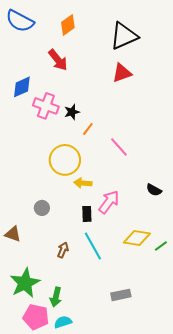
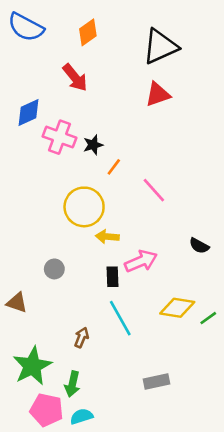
pink arrow: (109, 202) -> (141, 261), turned 30
brown arrow: (63, 250) -> (81, 337), moved

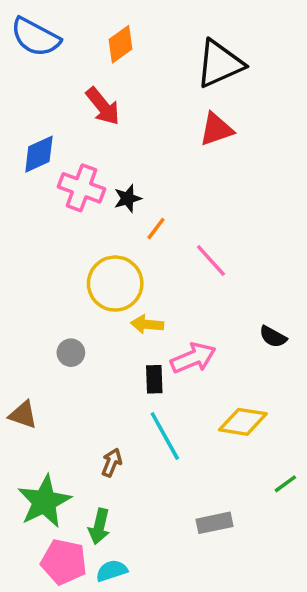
gray circle: (54, 269) -> (71, 353), moved
green line: (208, 318) -> (285, 484), moved

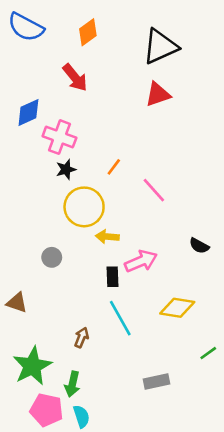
black star: (128, 198) -> (66, 169), moved
cyan semicircle: (112, 571) -> (81, 416), turned 90

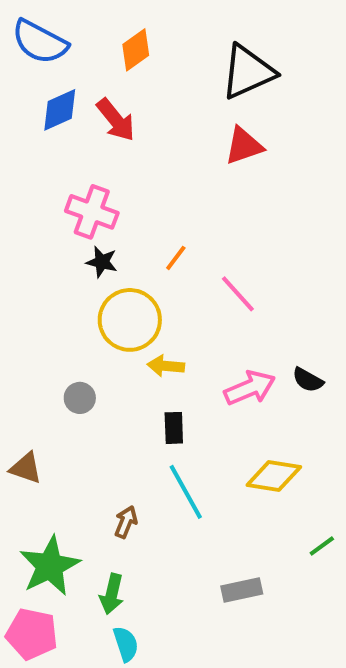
blue diamond: (28, 112) -> (60, 110), moved
black star: (66, 169) -> (102, 262), turned 30
pink arrow: (141, 261) -> (250, 388), moved
pink pentagon: (47, 410) -> (32, 634), moved

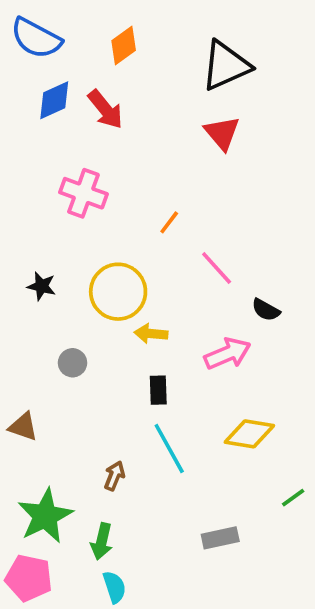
red triangle: (244, 146) -> (222, 133), turned -51
orange line: (176, 258) -> (169, 222), moved
black star: (102, 262) -> (42, 286), moved
black semicircle: (308, 380) -> (266, 310), moved

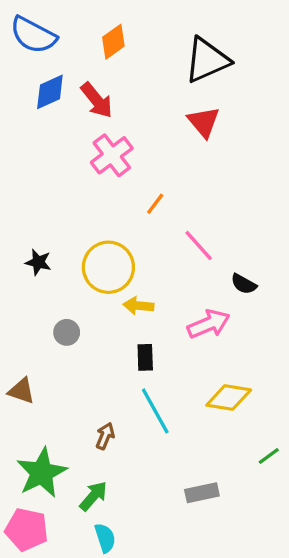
pink cross: (83, 193) -> (112, 155), moved, turned 33
green arrow: (102, 541) -> (93, 496), turned -152

